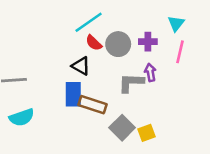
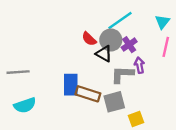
cyan line: (89, 22) -> (120, 21), moved
purple cross: (148, 42) -> (129, 45), moved, turned -35
black triangle: (81, 66) -> (104, 54), moved
gray square: (122, 128) -> (114, 102), moved, turned 30

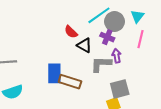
gray circle: (111, 40) -> (115, 21), moved
purple cross: (129, 45) -> (107, 37), turned -32
gray square: (114, 102) -> (120, 89), moved

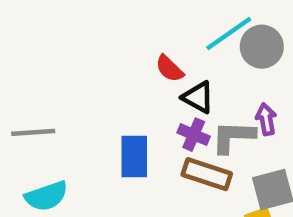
purple cross: (107, 37) -> (194, 135), moved
brown rectangle: (70, 82) -> (207, 174), moved

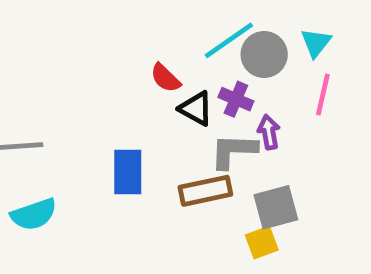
purple cross: (194, 135) -> (236, 99), moved
brown rectangle: (207, 174) -> (205, 191), turned -30

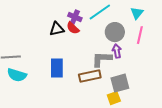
gray circle: (264, 54) -> (115, 32), moved
purple cross: (236, 99) -> (75, 17), moved
black triangle: (196, 109) -> (57, 29), moved, turned -42
cyan semicircle: (34, 214) -> (17, 75), moved, turned 36

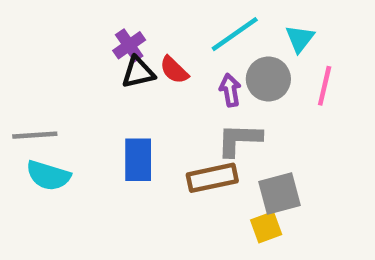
cyan triangle: (137, 13) -> (300, 39), moved
purple cross: (75, 17) -> (129, 45), moved, turned 32
purple arrow: (117, 51) -> (230, 90), moved

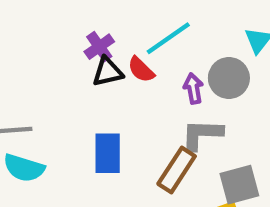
cyan line: (235, 34) -> (168, 38), moved
brown rectangle: (212, 178) -> (177, 170), turned -45

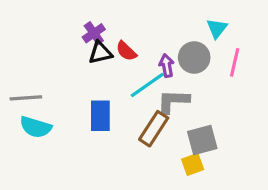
cyan line: (168, 38) -> (147, 85), moved

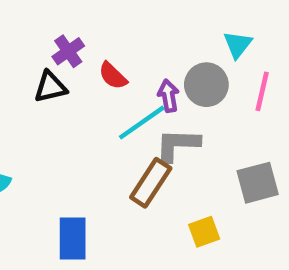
black triangle: (100, 53) -> (50, 87), moved
blue rectangle: (100, 116) -> (73, 238), moved
gray square: (202, 140) -> (258, 183), moved

